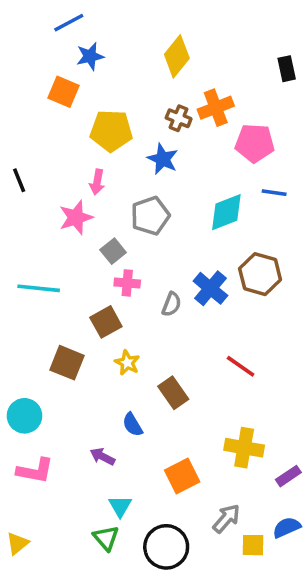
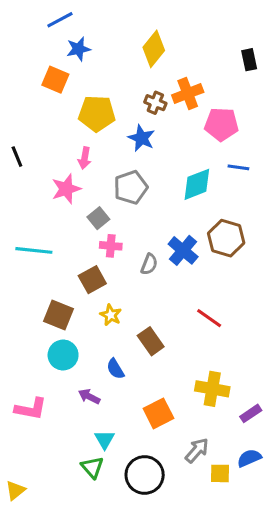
cyan circle: (25, 416) -> (63, 355), moved
yellow triangle: (17, 543) -> (15, 490), moved

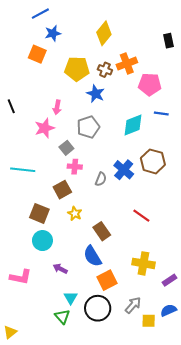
yellow pentagon: (97, 114) -> (77, 69), moved
blue semicircle: (115, 369) -> (92, 256), moved, size x1.5
black circle: (145, 475) -> (98, 308), moved

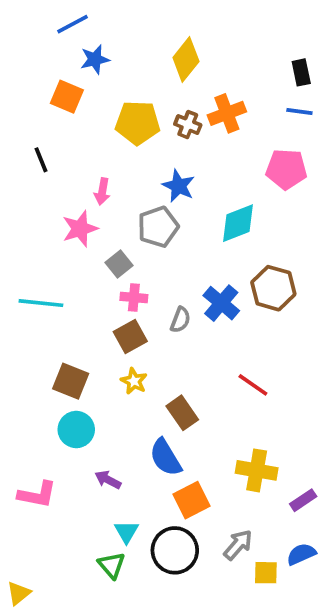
pink pentagon: (150, 84) -> (286, 169), moved
blue star: (96, 94) -> (179, 186), moved
black line: (11, 106) -> (41, 160), moved
blue line: (161, 113) -> (299, 112), moved
brown square: (62, 190) -> (130, 337), moved

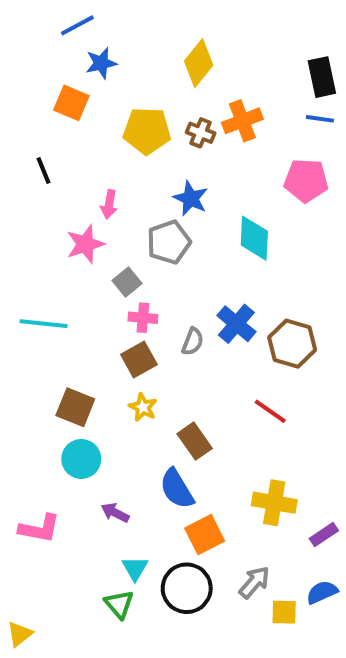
black rectangle: (301, 72) -> (322, 77), size x1.4
cyan diamond: (238, 223) -> (254, 238), turned -66
brown hexagon: (273, 288) -> (292, 344), moved

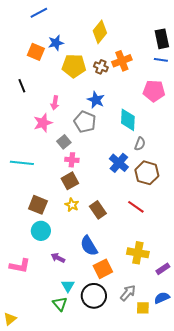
blue star: (101, 63) -> (56, 43), moved
gray pentagon: (169, 242) -> (85, 122), turned -30
gray semicircle: (193, 342) -> (140, 144), moved
brown rectangle: (195, 441) -> (98, 210), moved

